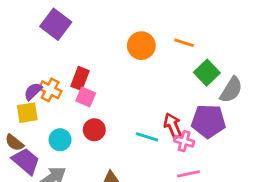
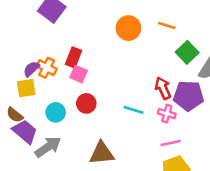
red arrow: (173, 125) -> (163, 88), moved

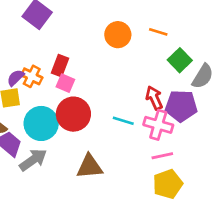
red circle: (86, 103) -> (73, 114), size x1.6
cyan circle: (56, 112) -> (41, 123), size x1.6
pink cross: (167, 114) -> (158, 125), size x1.5

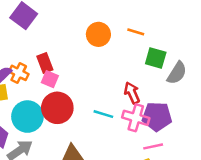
green square: (180, 60) -> (156, 58), turned -30
red rectangle: (60, 66) -> (45, 63), turned -42
purple pentagon: (181, 106) -> (157, 117), moved
pink line: (162, 156) -> (153, 146), moved

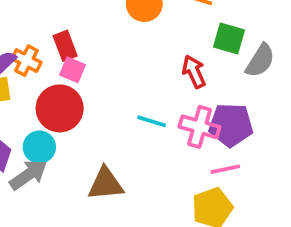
red arrow: (132, 93) -> (194, 72), moved
red circle: (57, 108) -> (60, 108), moved
cyan circle: (27, 117) -> (39, 147), moved, size x0.7

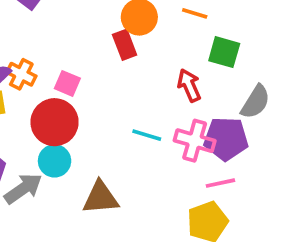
red rectangle: (65, 46) -> (125, 45), moved
gray semicircle: (260, 61) -> (255, 102), moved
cyan circle: (39, 147) -> (55, 161), moved

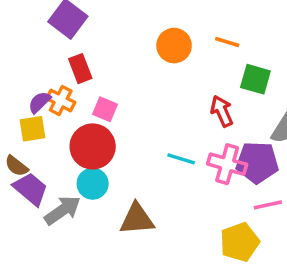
red rectangle: (125, 45) -> (80, 69), moved
pink line: (220, 183) -> (268, 205), moved

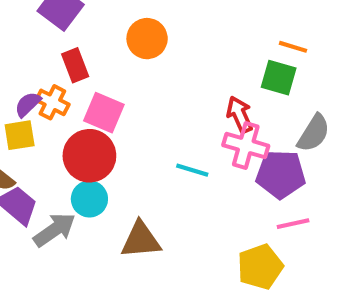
orange line: (227, 42) -> (293, 47), moved
orange circle: (174, 46) -> (147, 39), moved
pink square: (105, 109) -> (104, 113), size x1.4
pink cross: (227, 164) -> (246, 145), moved

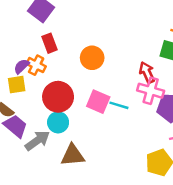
orange circle: (147, 39) -> (92, 58), moved
pink square: (104, 113) -> (98, 102), moved
brown triangle: (141, 240) -> (73, 155), moved

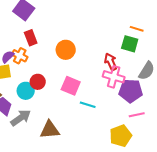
red circle: (58, 97) -> (38, 82), size x0.6
cyan line: (119, 105) -> (88, 105), moved
cyan circle: (58, 122) -> (26, 91), moved

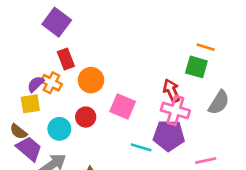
orange circle: (66, 50) -> (91, 80), moved
red circle: (38, 82) -> (86, 117), moved
pink square: (71, 86) -> (123, 106), moved
purple pentagon: (131, 91) -> (169, 135), moved

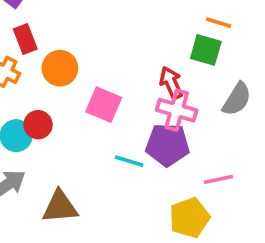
red circle: (86, 117) -> (38, 125), moved

